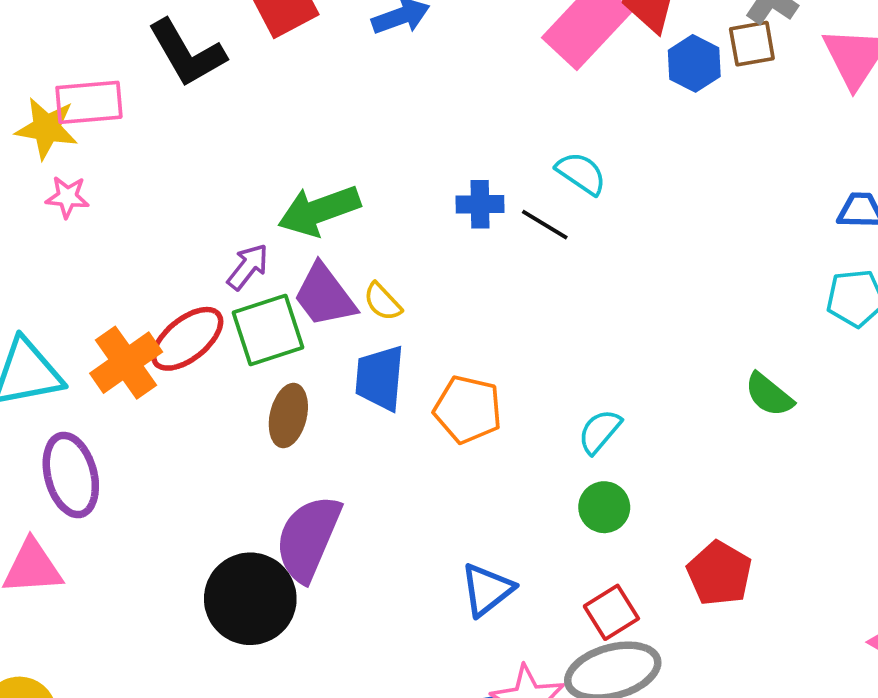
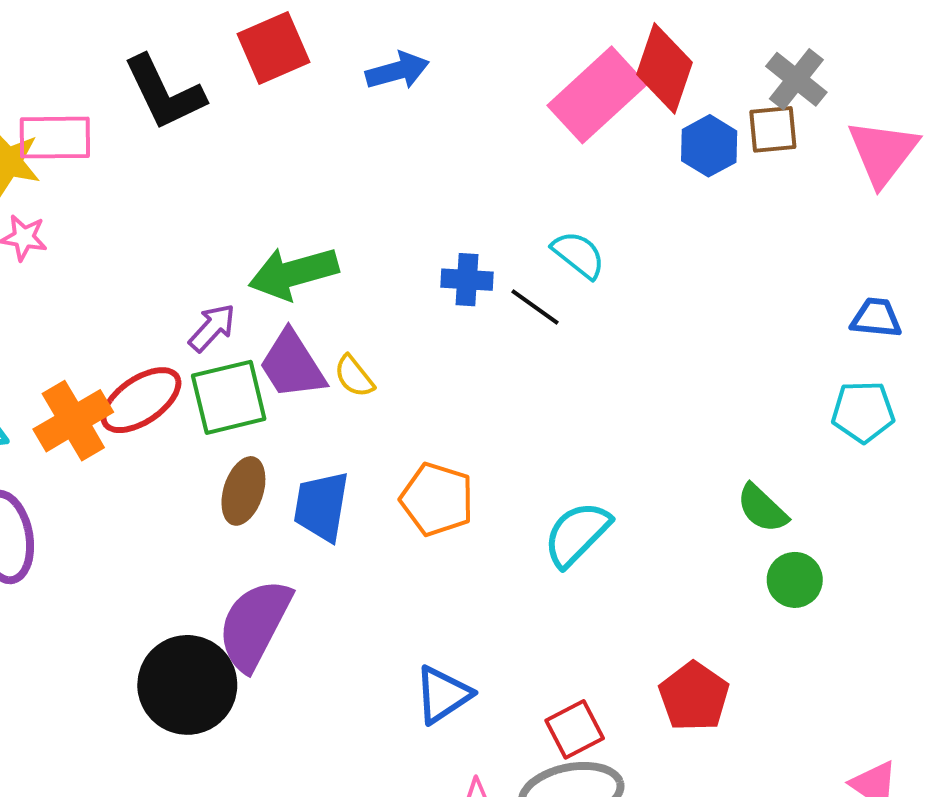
blue trapezoid: (380, 378) -> (321, 506), moved
cyan semicircle: (600, 432) -> (577, 534), size x1.4
green circle: (604, 507) -> (795, 580), moved

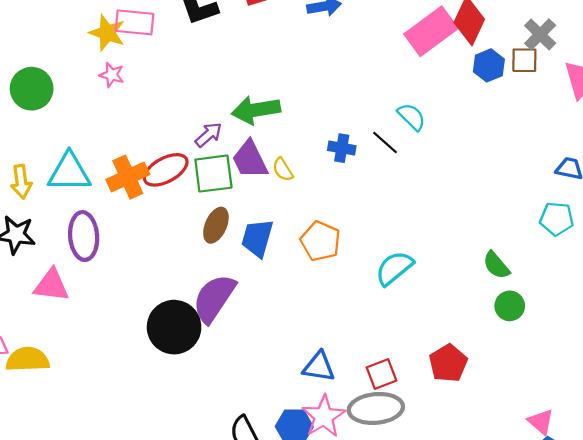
blue cross: (467, 280) -> (342, 148), moved
blue triangle: (443, 695) -> (319, 367), moved, turned 36

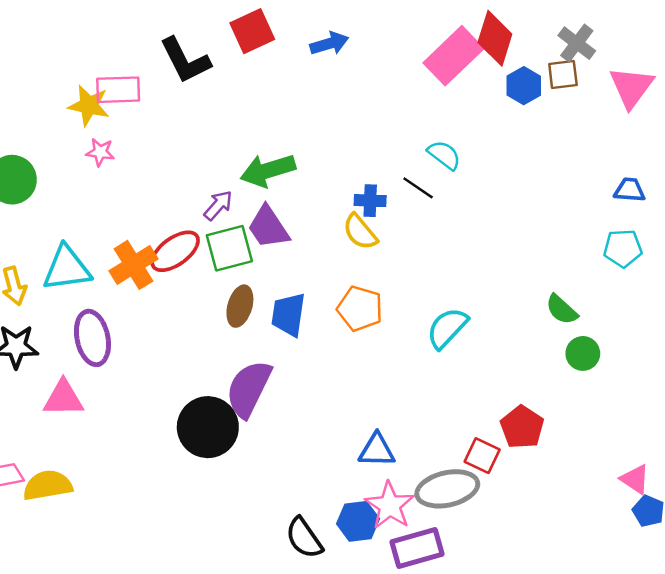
yellow semicircle: (283, 170) -> (360, 232), moved, size x1.4
red square: (382, 374) -> (482, 456), moved, turned -36

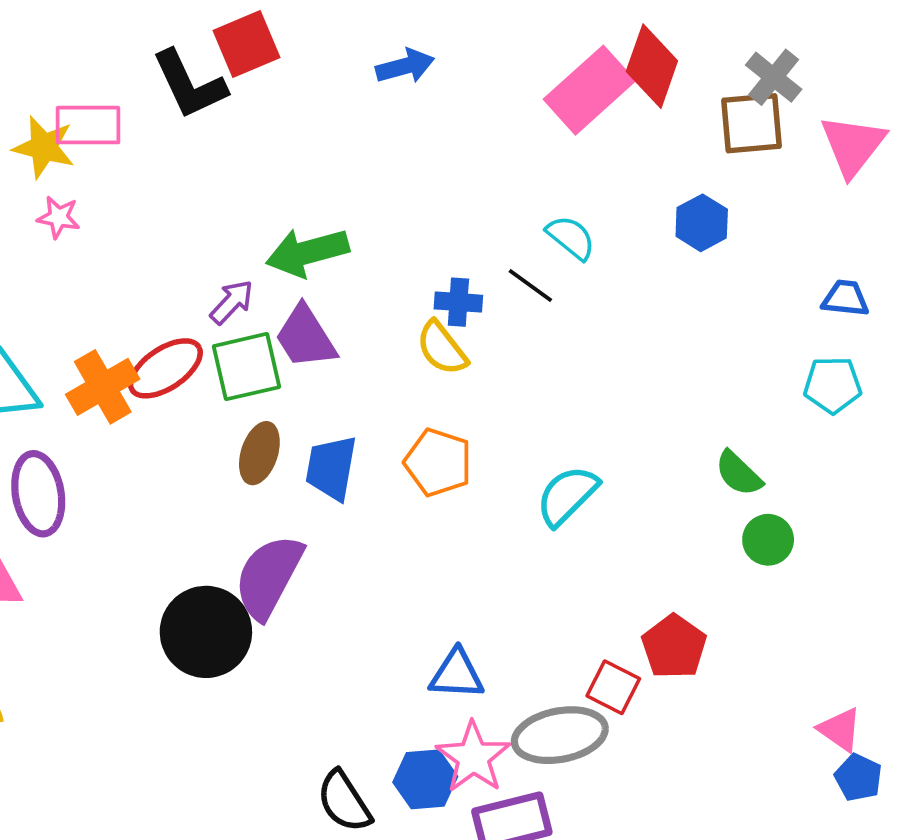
red square: (252, 31) -> (246, 44), moved
brown square: (563, 75) -> (751, 123), size x1.4
blue hexagon: (524, 86) -> (702, 223), moved

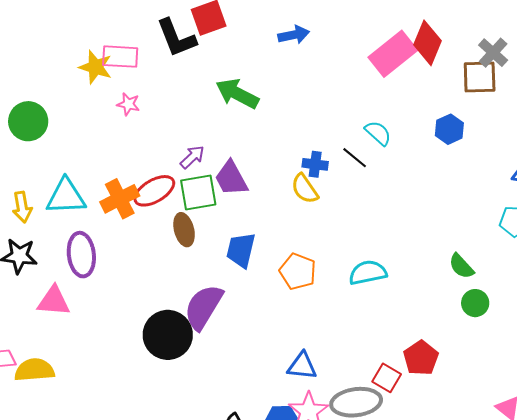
pink star: (59, 217) -> (128, 104), moved
green arrow: (307, 252) -> (237, 94), moved, turned 39
brown ellipse: (259, 453) -> (184, 230), moved, turned -36
orange pentagon: (438, 462) -> (298, 271), moved
cyan semicircle: (567, 496) -> (368, 273), turned 30

